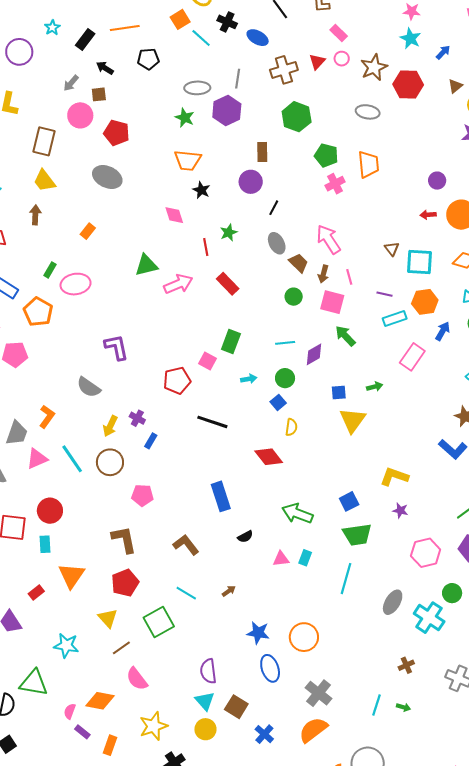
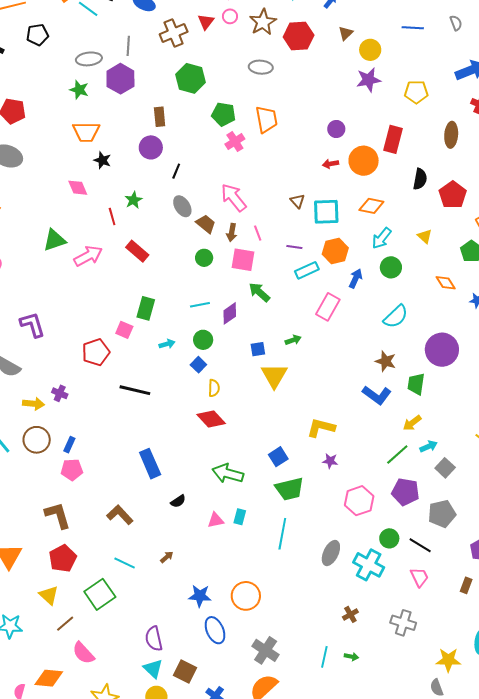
yellow arrow: (110, 426) -> (33, 404), turned -105
blue rectangle: (151, 441) -> (69, 445), moved
red diamond: (269, 457) -> (211, 419), moved

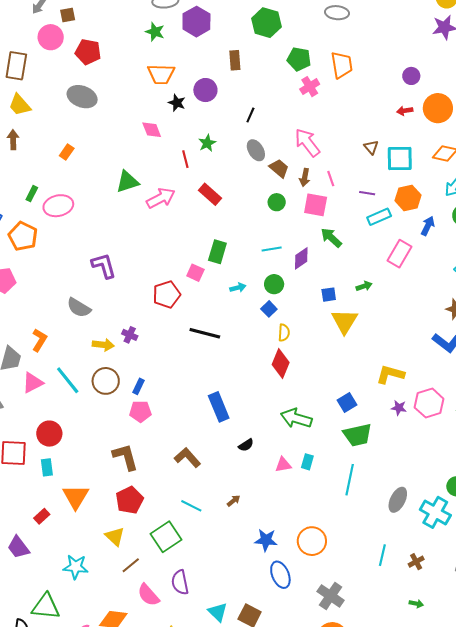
purple circle: (151, 147) -> (205, 90), moved
red diamond: (211, 419) -> (281, 364), turned 64
pink hexagon: (359, 501) -> (429, 403), moved
purple semicircle: (154, 639) -> (180, 582), moved
cyan line: (324, 657) -> (382, 555), moved

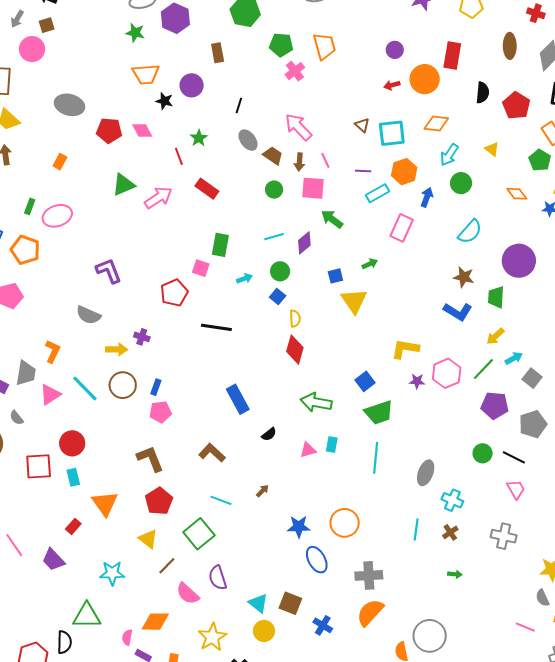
red pentagon: (88, 52) -> (109, 130), moved
cyan cross: (435, 512) -> (452, 500), moved, size x0.7
gray cross: (331, 596) -> (369, 575), turned -32

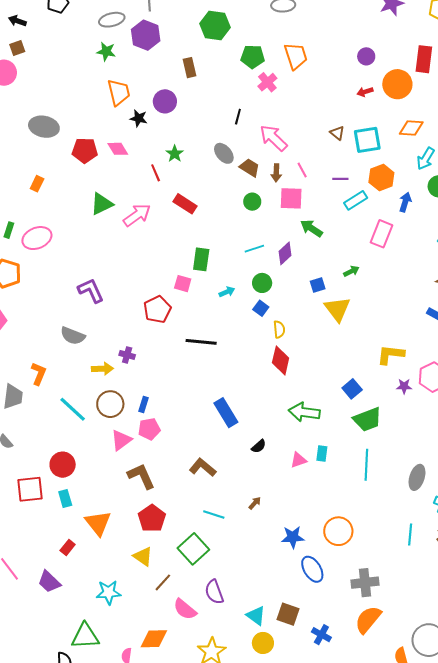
orange trapezoid: (146, 74) -> (119, 92), turned -96
black line: (239, 106) -> (238, 117), moved
pink triangle: (50, 395) -> (121, 440), moved

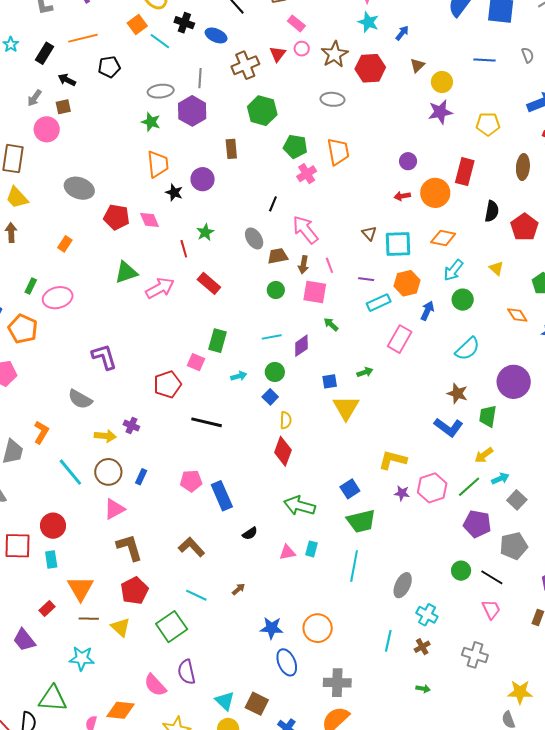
brown trapezoid: (250, 168) -> (278, 256), turned -50
green arrow: (311, 228) -> (331, 324), size x0.7
pink pentagon: (149, 429) -> (191, 481), moved
brown line: (163, 582) -> (89, 619), moved, turned 42

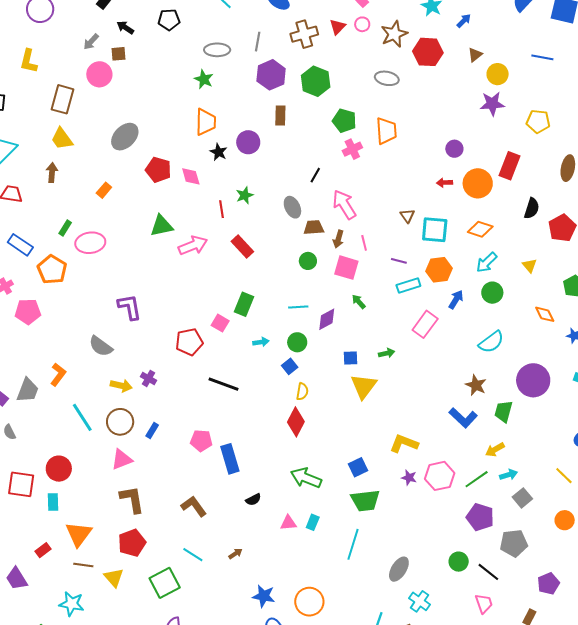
purple hexagon: (192, 111) -> (271, 75), moved
gray ellipse: (79, 188) -> (125, 137), turned -72

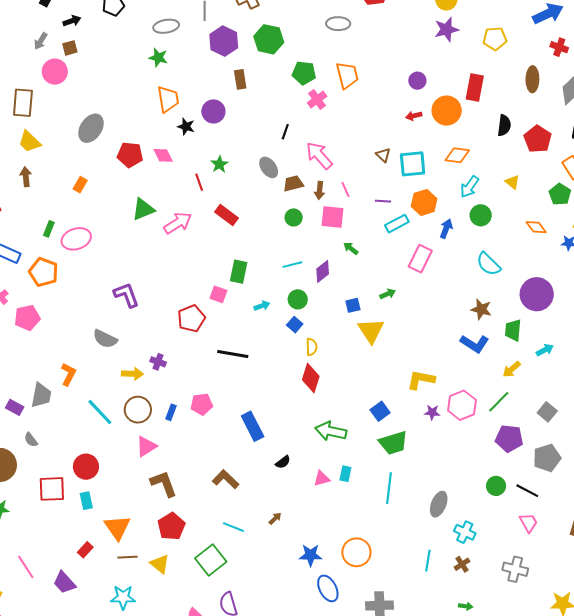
black arrow: (125, 28) -> (72, 21), turned 138
cyan semicircle: (491, 342) -> (489, 264), turned 92
pink pentagon: (201, 441) -> (202, 404), moved
cyan arrow: (508, 475) -> (545, 350), moved

